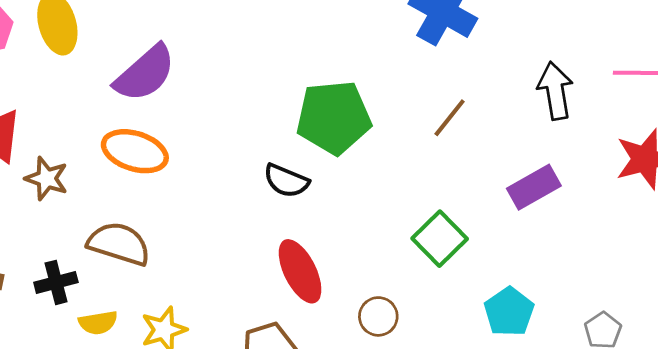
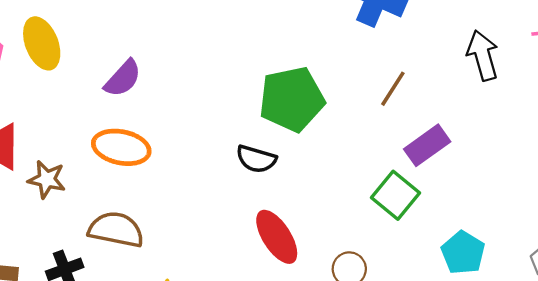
purple semicircle: (145, 73) -> (123, 78), size x0.7
purple rectangle: (534, 187) -> (427, 145), moved

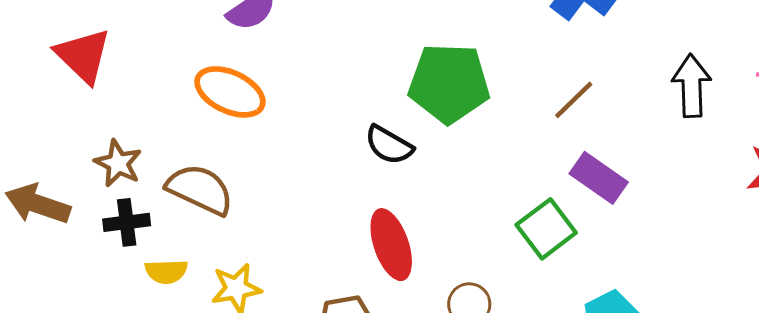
purple rectangle: (427, 145) -> (599, 178), turned 57
brown star: (47, 179) -> (118, 163), moved

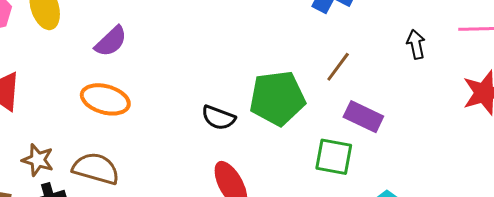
green pentagon: (449, 83) -> (277, 98), moved
black arrow: (692, 86) -> (416, 44), size x0.7
green square: (546, 229) -> (334, 157), turned -33

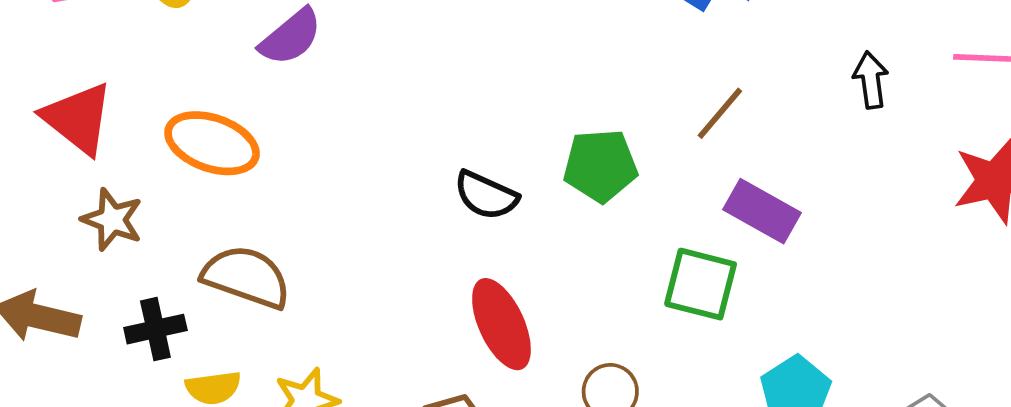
green pentagon: (277, 98) -> (600, 166), size x0.7
orange ellipse: (105, 99) -> (212, 143), moved
brown star: (38, 160) -> (112, 220), moved

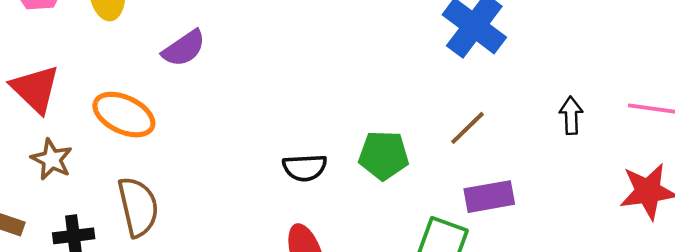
black semicircle: (486, 195) -> (305, 168), turned -33
purple rectangle: (762, 211) -> (489, 197), turned -45
brown semicircle: (246, 277) -> (138, 207), turned 52

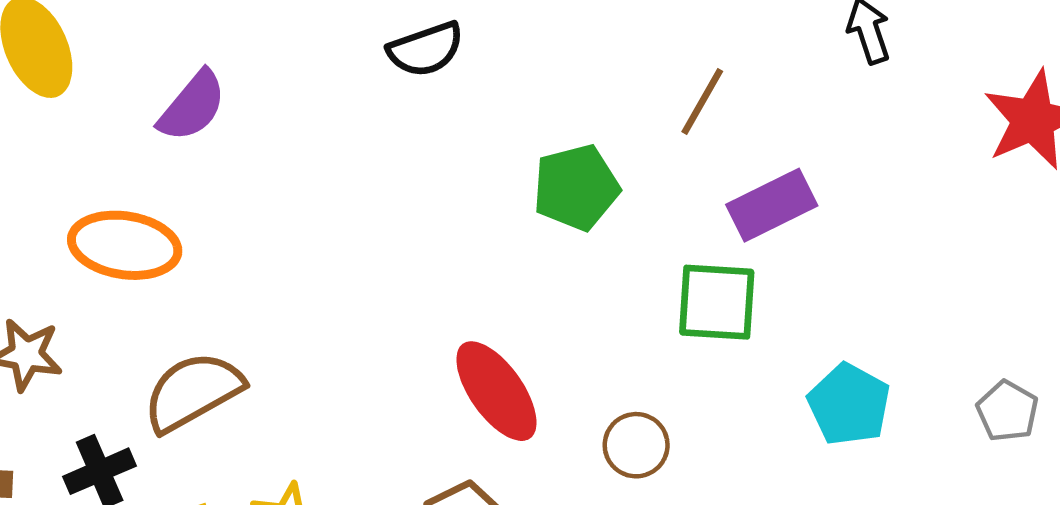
black semicircle: (305, 168) -> (426, 49), moved
brown semicircle: (138, 207) -> (193, 392), turned -90

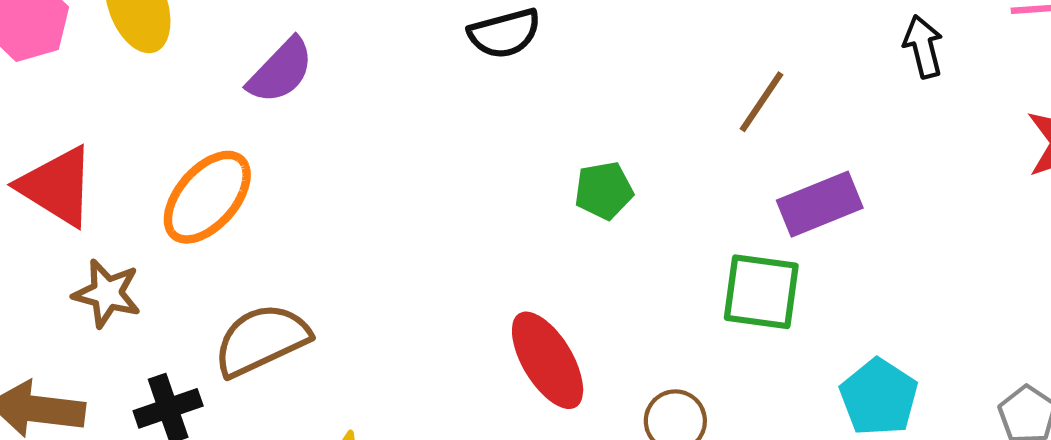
green pentagon: (576, 187) -> (604, 191), moved, size x0.7
orange ellipse: (125, 245) -> (207, 197), turned -62

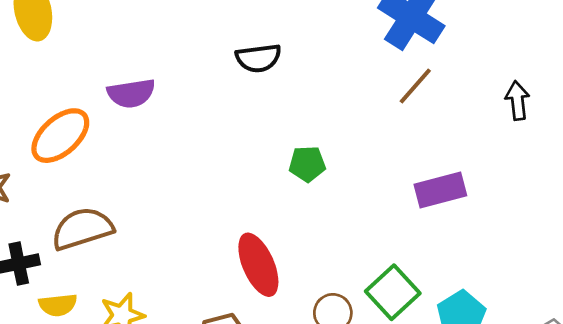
purple semicircle: (281, 71) -> (131, 93), moved, turned 30
brown line: (761, 102) -> (415, 86), moved
green square: (761, 292) -> (393, 292), moved, turned 32

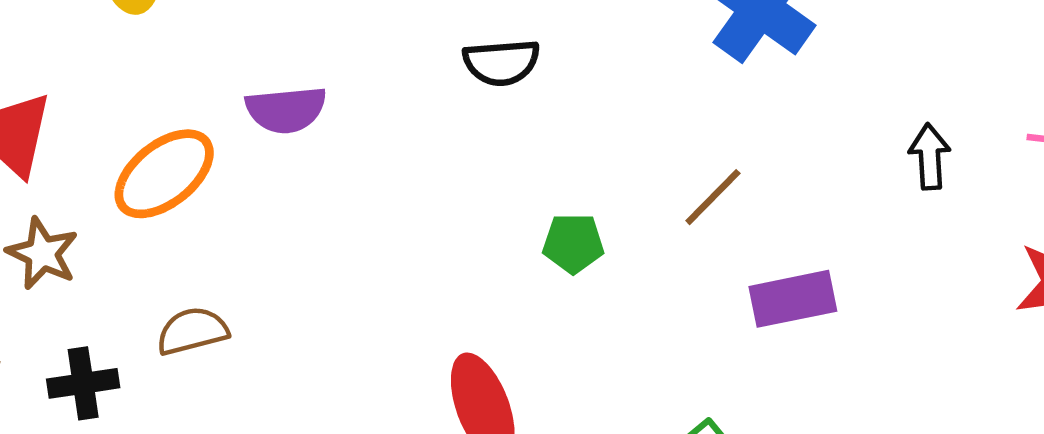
brown line: (415, 86) -> (713, 197), moved
brown semicircle: (82, 229) -> (192, 331), size x0.7

